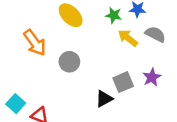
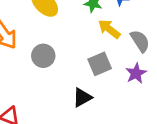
gray semicircle: (155, 34) -> (140, 41), moved, turned 30
gray square: (123, 82) -> (100, 64), moved

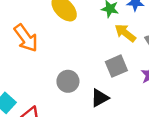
gray circle: (43, 56) -> (68, 81), moved

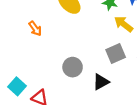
orange arrow: (26, 38) -> (35, 29), size x0.6

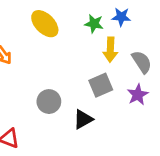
yellow arrow: (124, 24) -> (110, 50), turned -126

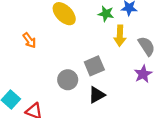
gray square: (101, 85) -> (94, 66), moved

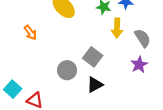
gray square: (94, 66) -> (93, 57), turned -30

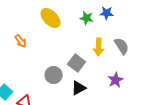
yellow arrow: (117, 28) -> (99, 47), moved
purple star: (139, 65) -> (116, 80), moved

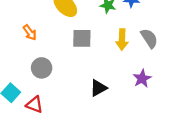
gray square: (77, 63) -> (82, 38), moved, turned -36
gray circle: (54, 75) -> (42, 68), moved

